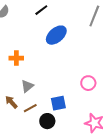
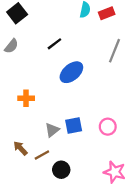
gray triangle: (27, 86) -> (52, 130), moved
blue square: (58, 103) -> (74, 125), moved

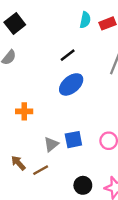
black line: (54, 44) -> (68, 55), moved
black circle: (61, 170) -> (83, 185), moved

